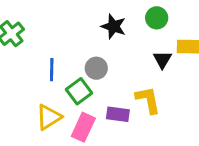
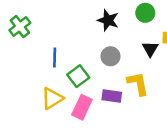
gray circle: (96, 68) -> (111, 56), moved

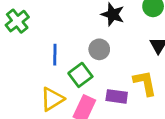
gray circle: (111, 56) -> (99, 49), moved

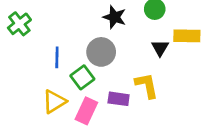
gray circle: (99, 49) -> (101, 52), size x1.4

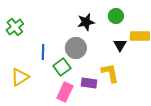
black star: (115, 17) -> (86, 22), turned -30
yellow triangle: (54, 102) -> (20, 77), moved

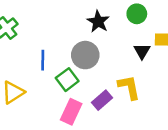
black star: (86, 22) -> (98, 22), turned -30
purple rectangle: (89, 83) -> (102, 100), turned -49

